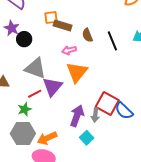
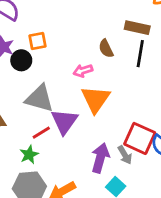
orange square: (51, 18) -> (37, 41), moved
brown rectangle: (63, 25) -> (137, 28), moved
black line: (112, 41) -> (140, 54), turned 36
gray arrow: (95, 115) -> (125, 155), turned -32

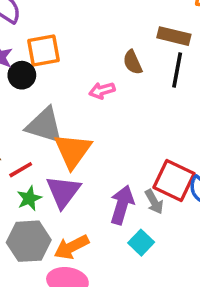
orange square: (37, 41) -> (44, 50), size x1.4
orange triangle: (96, 99) -> (73, 151), moved
purple triangle: (64, 121) -> (63, 192), moved
red line: (41, 133) -> (21, 170), moved

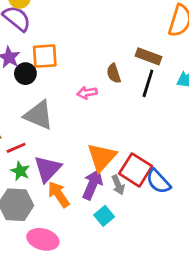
orange triangle: (73, 151) -> (102, 157), moved
green star: (29, 198) -> (20, 171), turned -30
orange arrow: (71, 247) -> (59, 194), moved, turned 76

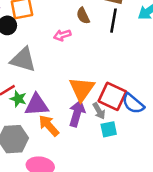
purple triangle: (48, 169) -> (37, 105), turned 50
green star: (20, 171) -> (18, 99), moved
cyan square: (104, 216) -> (109, 129), moved, turned 35

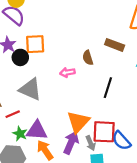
black line: (114, 21) -> (108, 88), moved
red square: (112, 96) -> (104, 132), turned -30
green star: (18, 99) -> (20, 134), moved

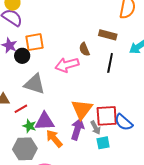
pink arrow: (67, 72) -> (67, 65), size x1.6
black line: (108, 88) -> (110, 63), moved

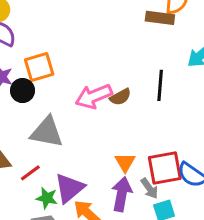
brown rectangle: (108, 35) -> (160, 18), moved
brown semicircle: (84, 49) -> (120, 97), moved, turned -88
orange triangle: (82, 109) -> (125, 162), size x0.6
purple triangle: (45, 121) -> (69, 188), turned -30

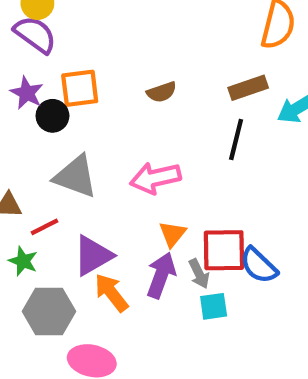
brown rectangle: (160, 18) -> (248, 88), moved, turned -36
pink arrow: (94, 96) -> (155, 178), moved
brown semicircle: (120, 97) -> (162, 92), moved
green star: (47, 198) -> (23, 261), moved

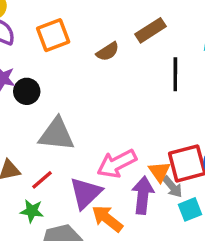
orange square: (80, 88) -> (53, 35), moved
brown rectangle: (248, 88) -> (150, 30), moved
pink arrow: (155, 178) -> (117, 164), moved
orange triangle: (172, 234) -> (159, 172), moved

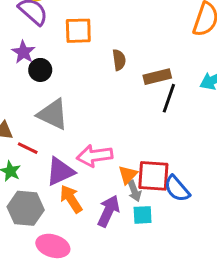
brown rectangle: (150, 30) -> (157, 77), moved
brown semicircle: (108, 52) -> (119, 60), turned -84
red line: (42, 180) -> (28, 148), turned 48
purple arrow: (143, 195) -> (108, 211), moved

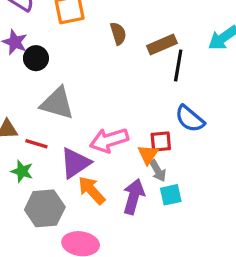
red square: (153, 176) -> (161, 142), moved, size x0.6
blue semicircle: (177, 189) -> (190, 119), moved

